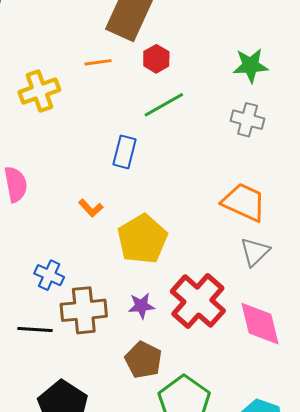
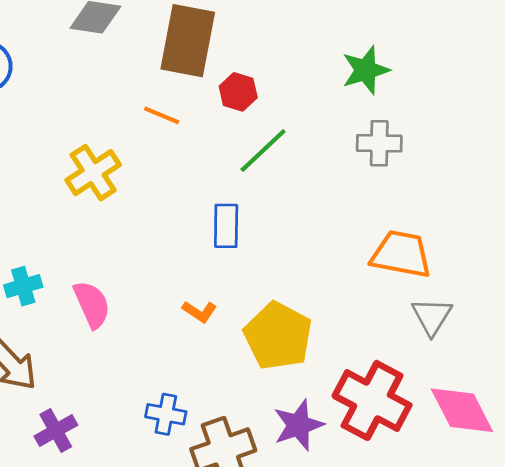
orange line: (98, 62) -> (162, 115), turned 44
purple star: (141, 306) -> (298, 425), size x1.4

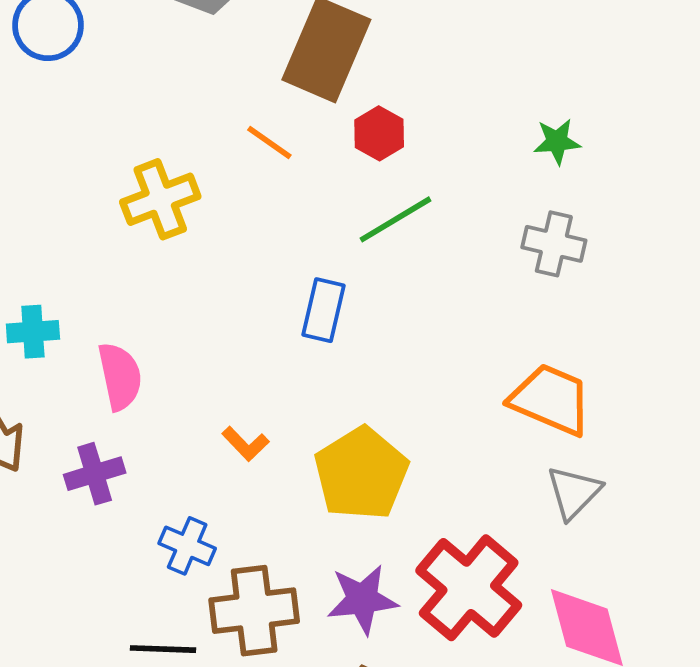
green star: (366, 70) -> (557, 142), size x0.7
orange L-shape: (199, 312) -> (245, 444), moved
purple cross: (56, 431) -> (95, 474), moved

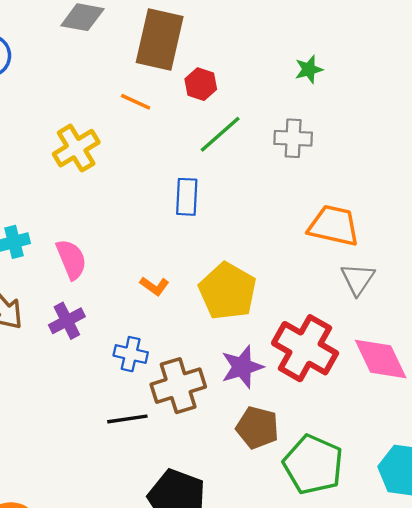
gray cross: (554, 244) -> (293, 138), moved

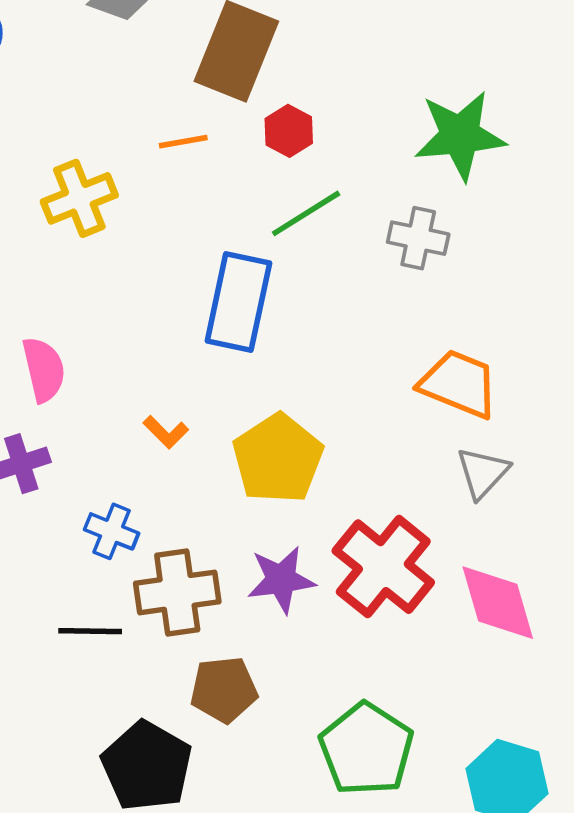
green star: (309, 69) -> (460, 135), size x2.0
orange line: (136, 102) -> (183, 142), turned -44
blue rectangle: (187, 197) -> (238, 302), size x1.6
brown pentagon: (257, 428) -> (224, 690), moved, turned -30

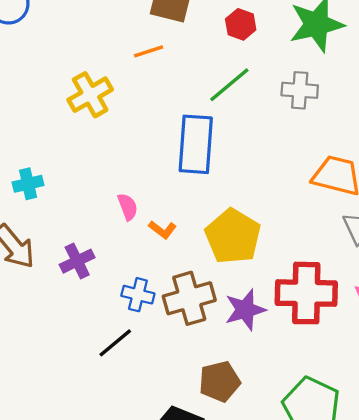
red hexagon: (289, 131) -> (241, 24), moved
pink semicircle: (44, 369) -> (128, 207), moved, size x0.7
red cross: (383, 567) -> (306, 293), turned -30
brown cross: (177, 592) -> (189, 298), moved
black line: (90, 631) -> (115, 343), moved, turned -33

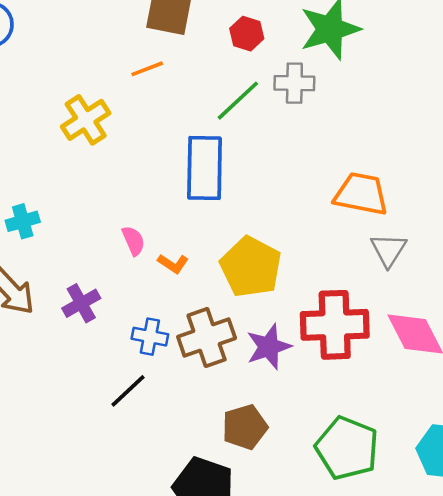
gray cross: (300, 90) -> (294, 83), moved

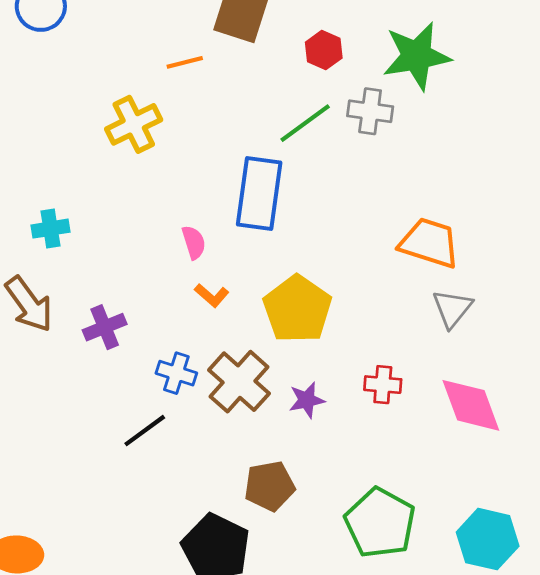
orange line: (147, 69) -> (185, 62), moved
pink semicircle: (133, 241) -> (194, 242), moved
red cross: (335, 325) -> (383, 385), size x0.5
brown cross: (207, 337) -> (239, 382), turned -36
purple star: (269, 347) -> (307, 400), size x0.7

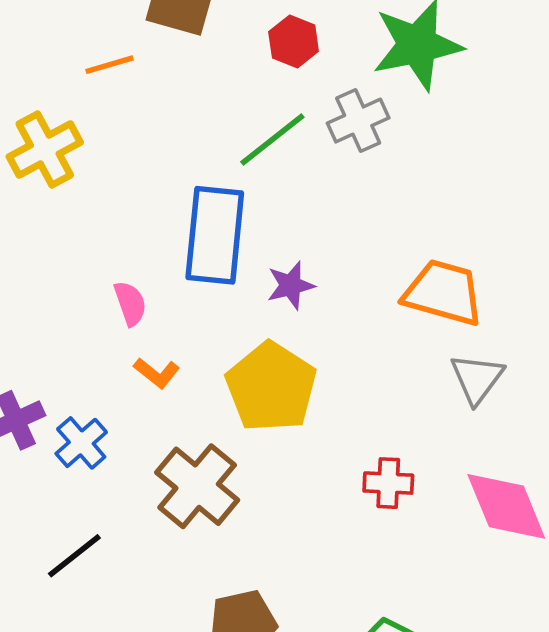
gray cross: (370, 111) -> (358, 121), turned -30
blue cross: (176, 373) -> (81, 443), moved, turned 33
purple star: (307, 400) -> (291, 285), moved

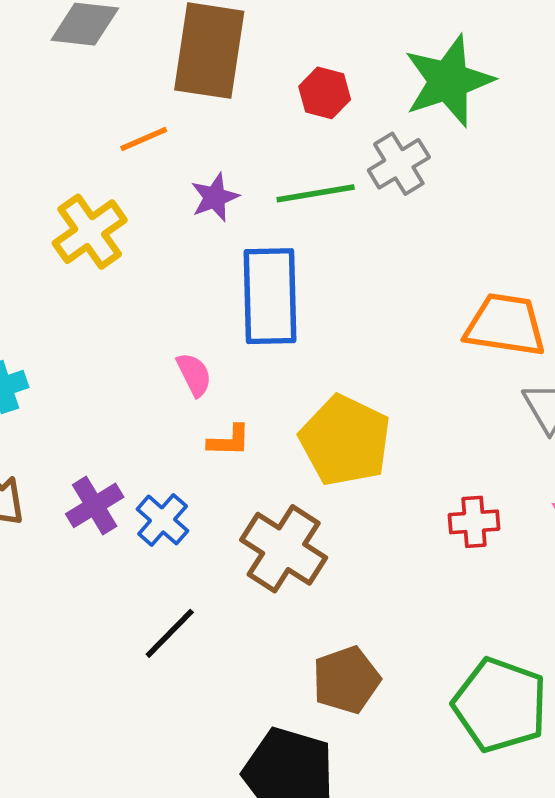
green line: (272, 140) -> (316, 193), turned 36
purple star: (291, 285) -> (215, 197), moved
orange L-shape: (157, 373) -> (229, 441), turned -30

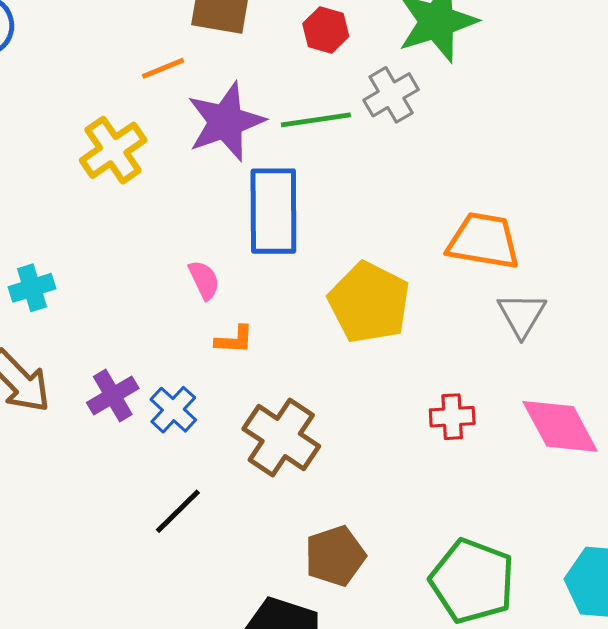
purple star: (215, 197) -> (226, 122), size x1.8
yellow pentagon: (345, 441) -> (369, 303), moved

